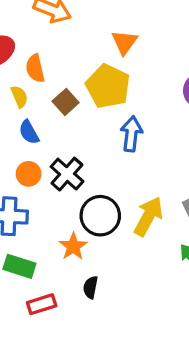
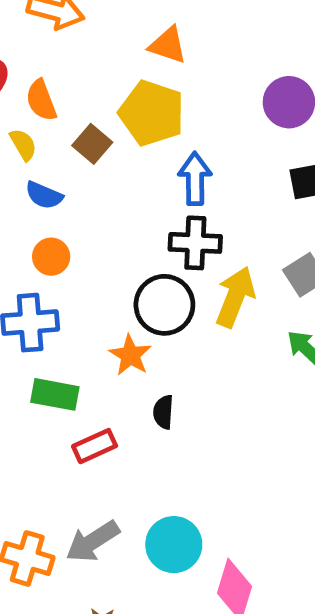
orange triangle: (124, 42) -> (168, 45), turned -40
blue semicircle: (29, 132) -> (44, 195), turned -30
black cross: (67, 174) -> (195, 243), moved, turned -32

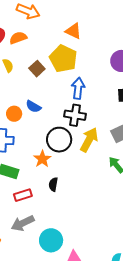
orange semicircle: (41, 100) -> (18, 38), moved, turned 84
blue semicircle: (44, 195) -> (33, 106), moved
gray arrow: (93, 541) -> (23, 223), moved

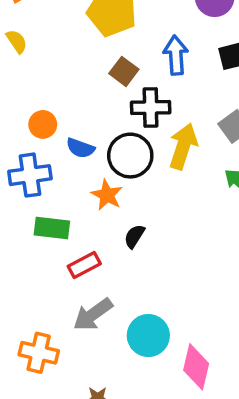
brown square: (37, 69) -> (124, 71), moved
blue arrow: (78, 88) -> (176, 55), moved
blue semicircle: (33, 106) -> (80, 148), moved
black semicircle: (53, 184) -> (134, 236), turned 32

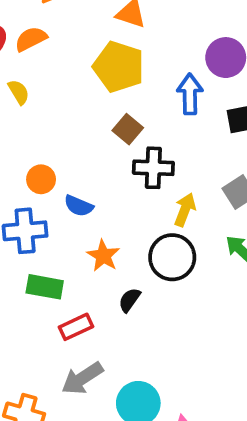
blue arrow: (176, 55) -> (190, 94), moved
yellow arrow: (183, 146) -> (185, 210), size x0.7
black circle: (130, 156) -> (172, 257), moved

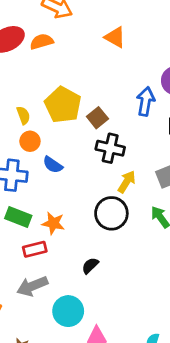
yellow pentagon: (119, 67) -> (63, 105), moved
yellow semicircle: (19, 92) -> (23, 115), moved
orange star: (103, 256) -> (53, 223), moved, turned -30
black semicircle: (129, 300) -> (90, 266), moved

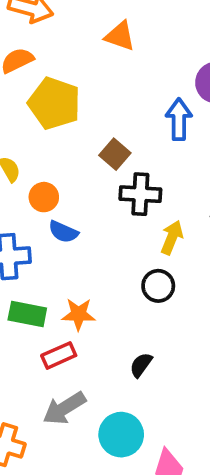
yellow pentagon: (63, 105) -> (54, 103), moved
orange circle: (30, 141) -> (44, 197), moved
black circle: (111, 213) -> (158, 286), size x0.7

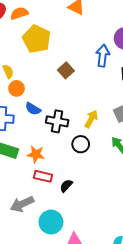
black cross: (140, 194) -> (57, 121), moved
orange circle: (44, 197) -> (17, 88), moved
red rectangle: (59, 355) -> (43, 176), moved, turned 30

